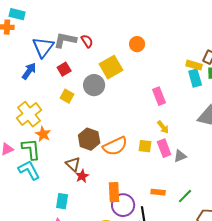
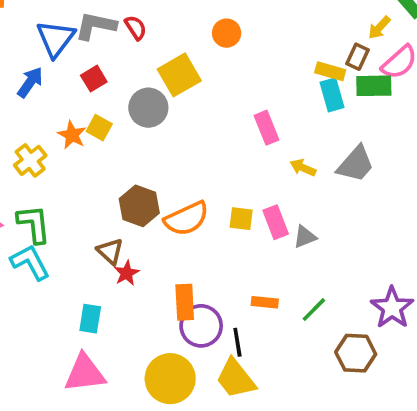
yellow cross: (29, 114) -> (30, 160), size x0.7
yellow arrow: (163, 127) -> (303, 168), moved, turned 152
orange star: (43, 134) -> (72, 135), moved

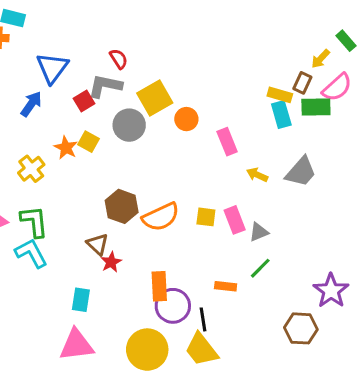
gray L-shape: (96, 26) -> (105, 86), moved
orange circle: (227, 33) -> (186, 119), moved
green line: (314, 310) -> (260, 268), moved

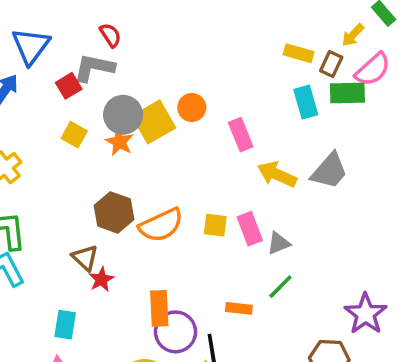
yellow rectangle: (280, 95) -> (299, 53), moved
yellow square: (155, 98) -> (154, 122), moved
orange star: (66, 148) -> (119, 142), moved
yellow arrow: (257, 175) -> (277, 174), size x1.5

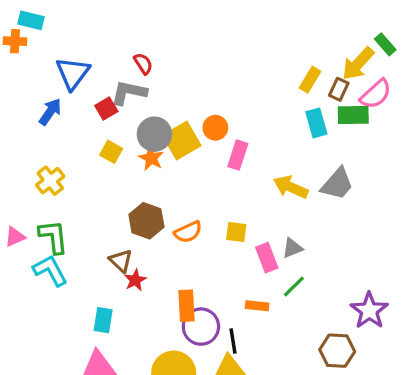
yellow arrow: (353, 35) -> (358, 64), size x1.6
yellow rectangle: (299, 53) -> (310, 80), turned -75
pink rectangle: (241, 135) -> (238, 155), moved, turned 40
orange semicircle: (161, 225) -> (188, 232), size x0.7
pink rectangle: (250, 229) -> (267, 258), moved

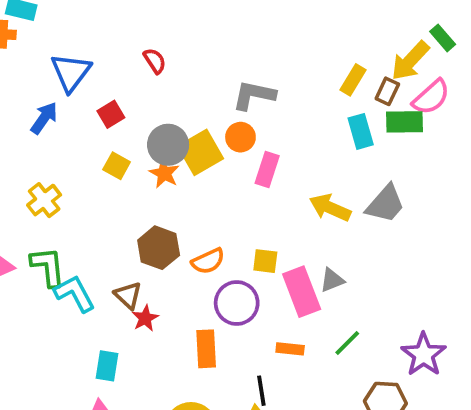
gray L-shape: (129, 92) -> (254, 95), moved
pink rectangle: (267, 258) -> (302, 292), size x1.4
cyan L-shape: (50, 270) -> (75, 293), moved
green line: (294, 286) -> (347, 343), moved
purple circle: (201, 327) -> (237, 303), moved

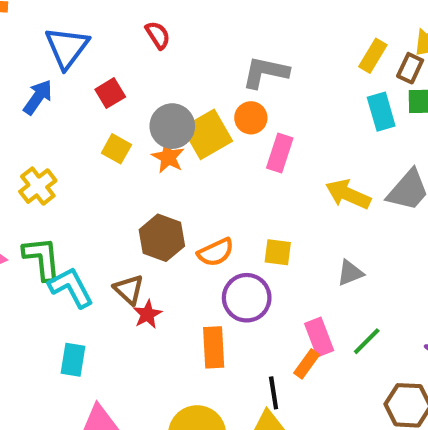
pink rectangle: (302, 292) -> (319, 337), moved, size x0.7
orange rectangle: (290, 349) -> (307, 364), moved, turned -60
cyan rectangle: (107, 366) -> (73, 360), moved

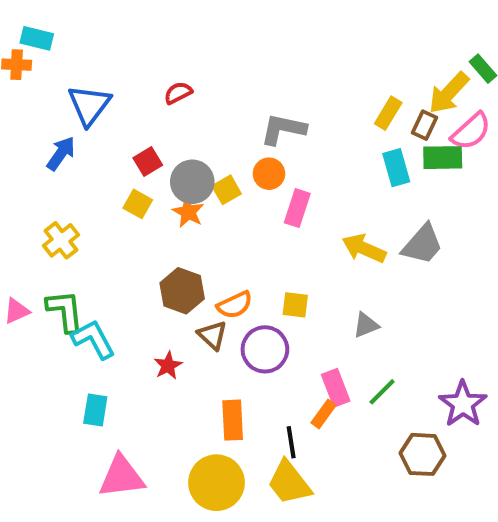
red semicircle: (158, 35) -> (178, 93), turned -84
red square: (110, 93) -> (148, 162), moved
yellow square: (207, 134) -> (227, 190), size x0.6
brown triangle: (129, 289) -> (212, 335), moved
orange rectangle: (214, 347) -> (233, 420), moved

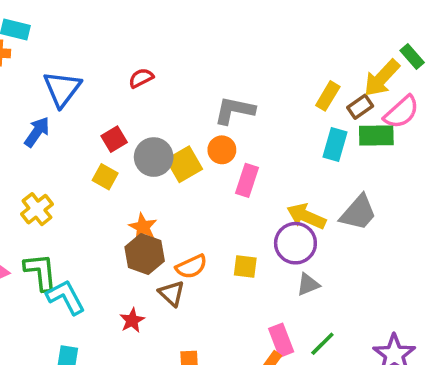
brown rectangle: (424, 125) -> (360, 107), turned 30
cyan rectangle: (396, 168) -> (335, 144), turned 32
yellow square: (227, 190) -> (184, 164), size x1.4
orange star: (188, 212) -> (143, 227), moved
purple circle: (265, 349) -> (295, 243), moved

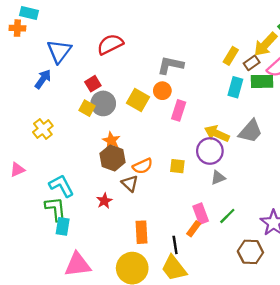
red semicircle: (141, 78) -> (110, 44), size x1.6
gray circle: (154, 157) -> (103, 103), moved
yellow square: (184, 164) -> (138, 100), turned -30
green L-shape: (41, 272) -> (56, 209), moved

